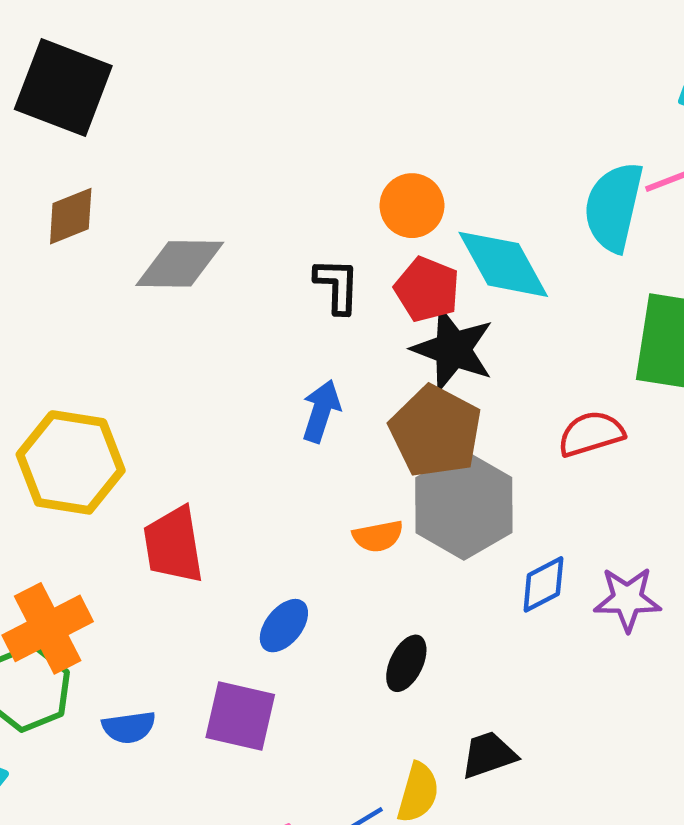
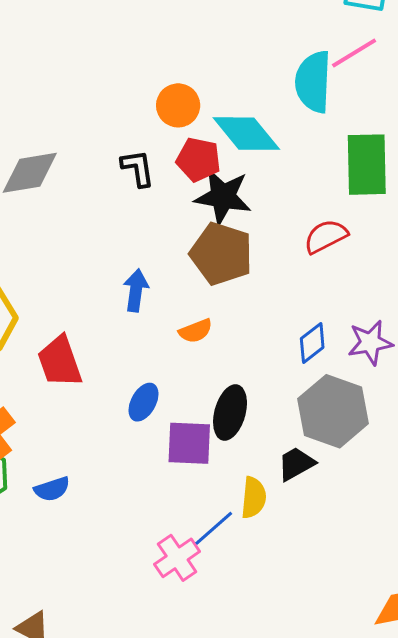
blue arrow: (321, 411) -> (136, 290), moved
gray hexagon: (464, 505) -> (333, 411), moved
black ellipse: (406, 663) -> (230, 413), size x1.4
purple square: (240, 716) -> (189, 443), moved

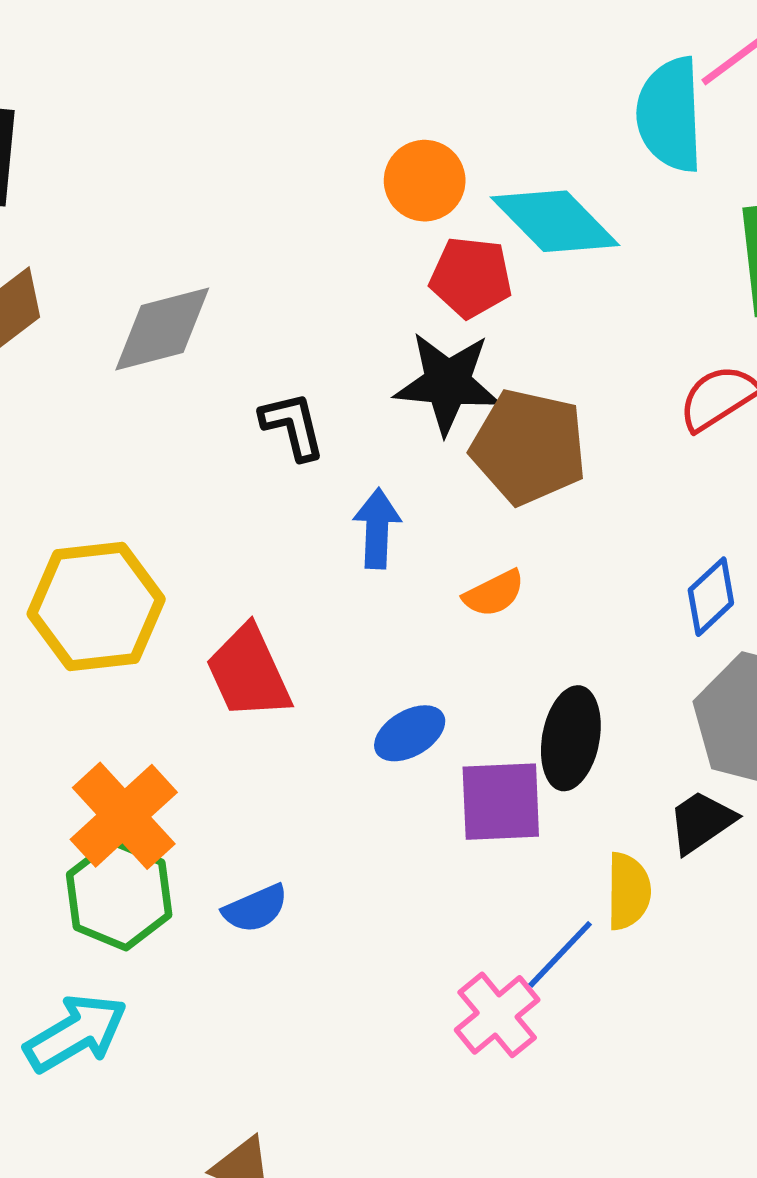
black L-shape: (138, 168) -> (293, 426), moved
black star: (223, 197) -> (448, 383), moved
blue ellipse: (144, 402) -> (410, 733), turned 36

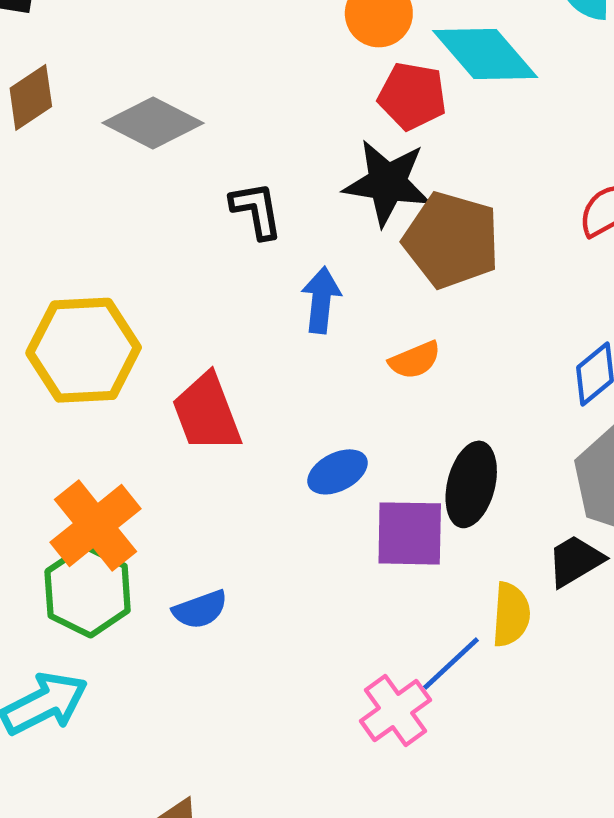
gray diamond: (162, 329) -> (153, 123), turned 38

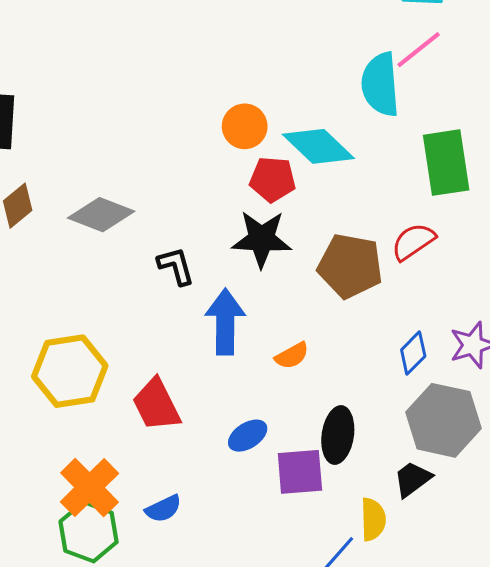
brown pentagon: (451, 240) -> (350, 266), moved
blue arrow: (321, 300) -> (225, 322), size x1.5
blue semicircle: (200, 610) -> (163, 509), moved

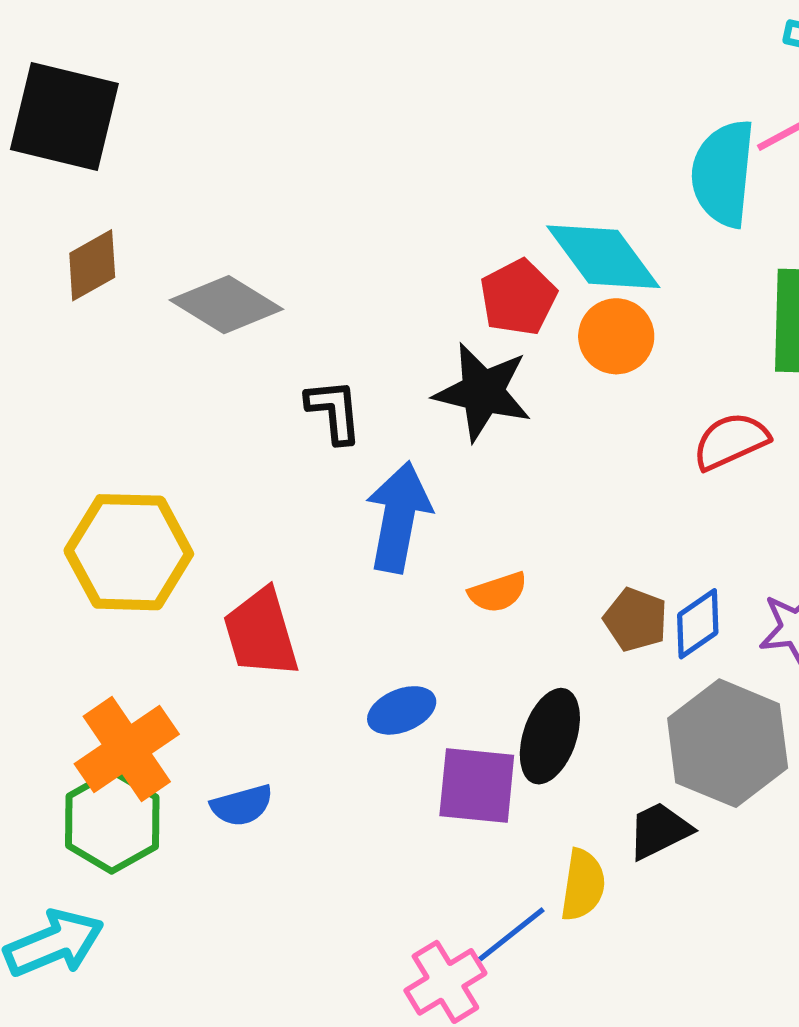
orange circle: (245, 126) -> (616, 336), moved
red pentagon: (273, 179) -> (518, 297), turned 30
brown pentagon: (350, 266) -> (636, 620), moved, size x0.6

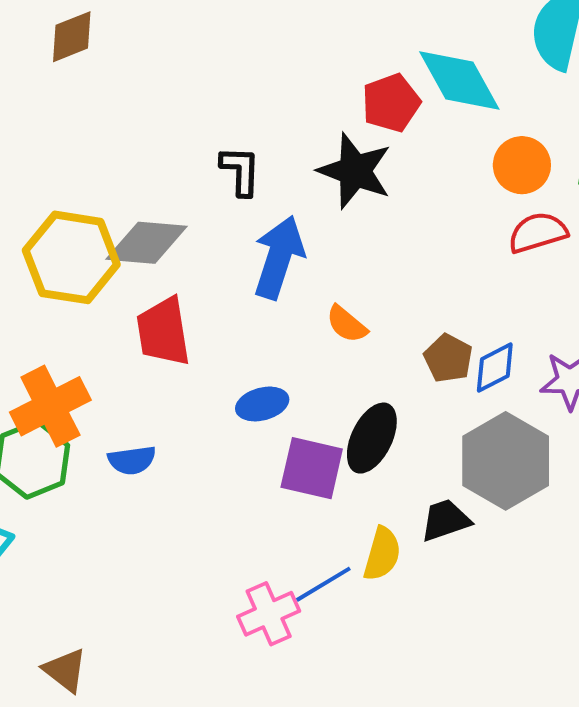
gray diamond: (226, 305) -> (147, 243), moved, turned -34
orange circle: (616, 336) -> (522, 165), moved
orange semicircle: (498, 592) -> (347, 324), turned 51

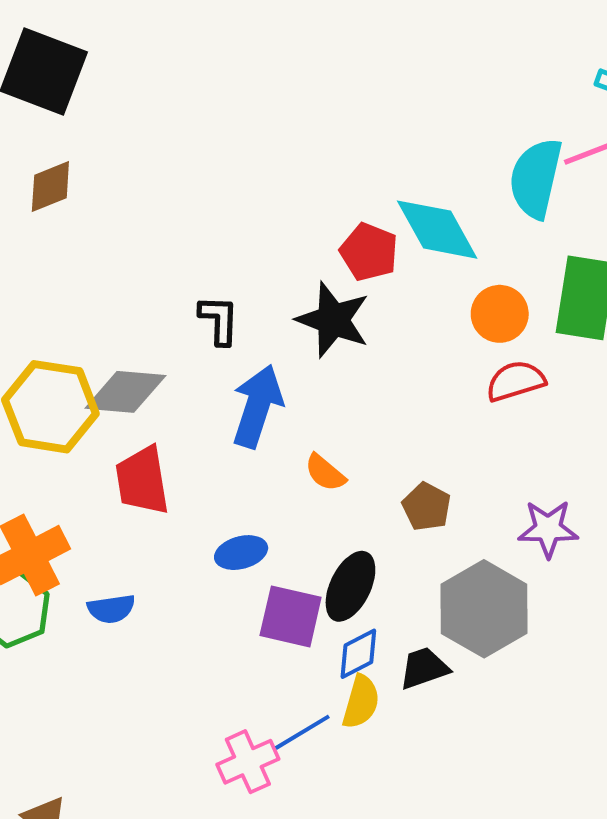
red pentagon: (391, 103) -> (369, 252), turned -30
blue diamond: (495, 368) -> (358, 654), moved

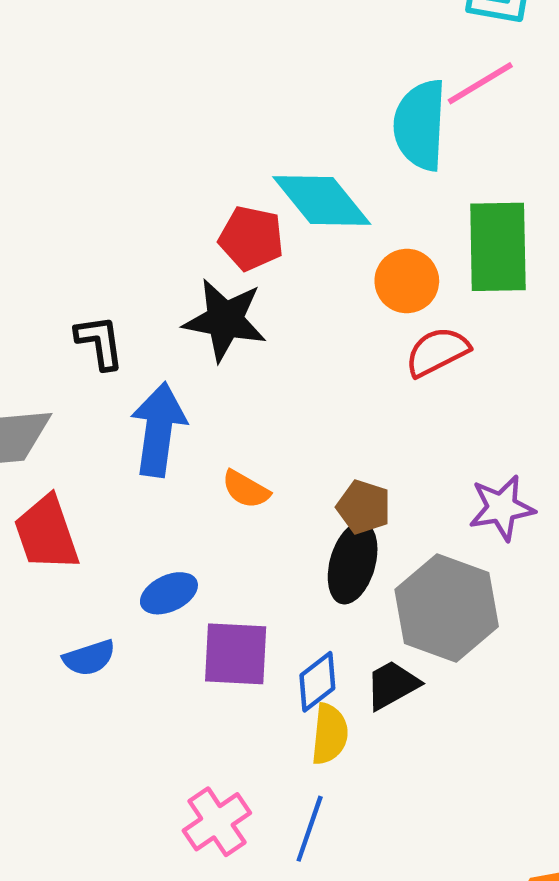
black ellipse: (350, 586) -> (353, 563), moved
blue semicircle: (111, 609) -> (89, 658), moved
blue line: (302, 732) -> (310, 829), moved, turned -30

